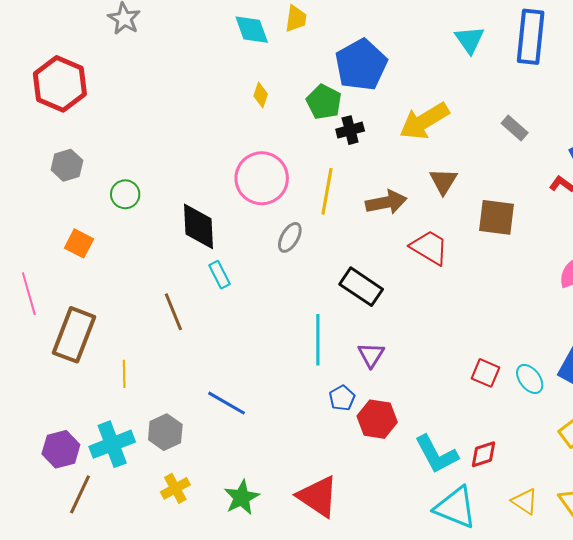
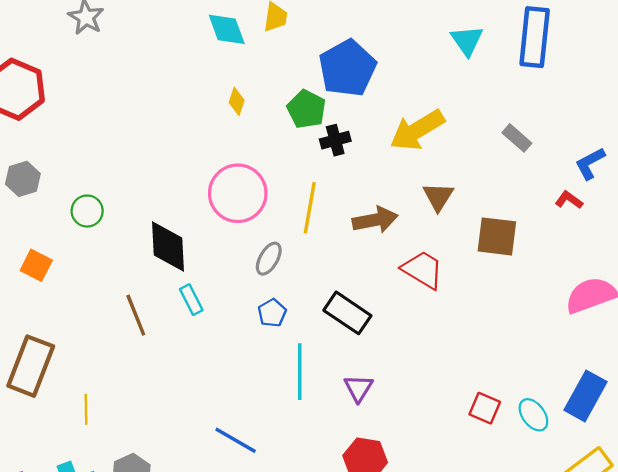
brown line: (173, 312) -> (136, 315), moved
blue pentagon: (342, 398) -> (272, 313), moved
blue line: (227, 403) -> (236, 440), moved

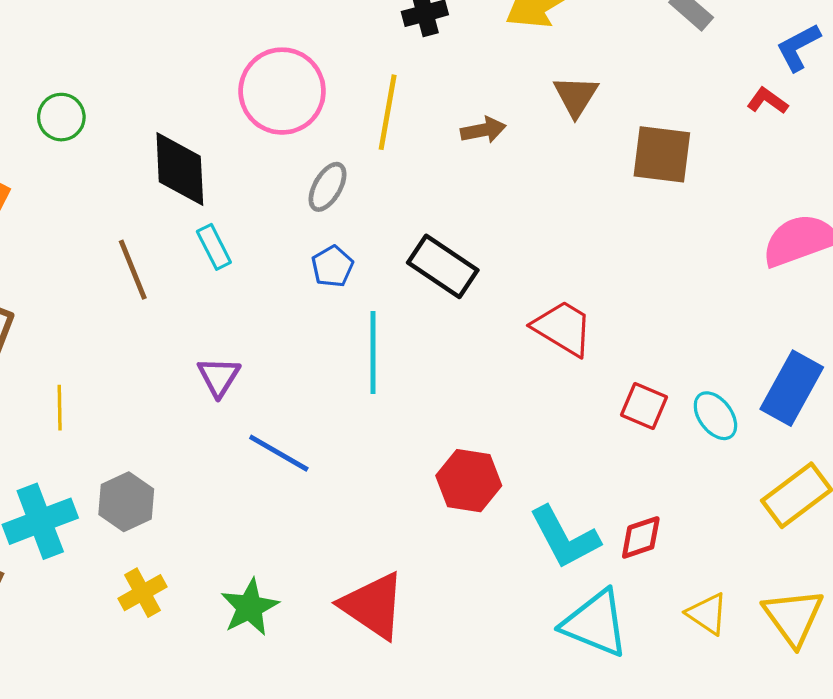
brown arrow: (375, 220) -> (483, 130), size x0.7
red trapezoid: (423, 270) -> (563, 328), moved
purple triangle: (358, 388) -> (219, 377), moved

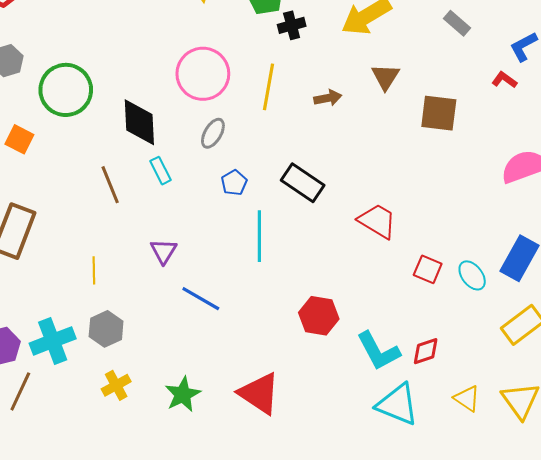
green circle: (61, 117) -> (66, 90), size x1.8
gray ellipse: (328, 187) -> (213, 133), moved
yellow line: (60, 408) -> (94, 270), moved

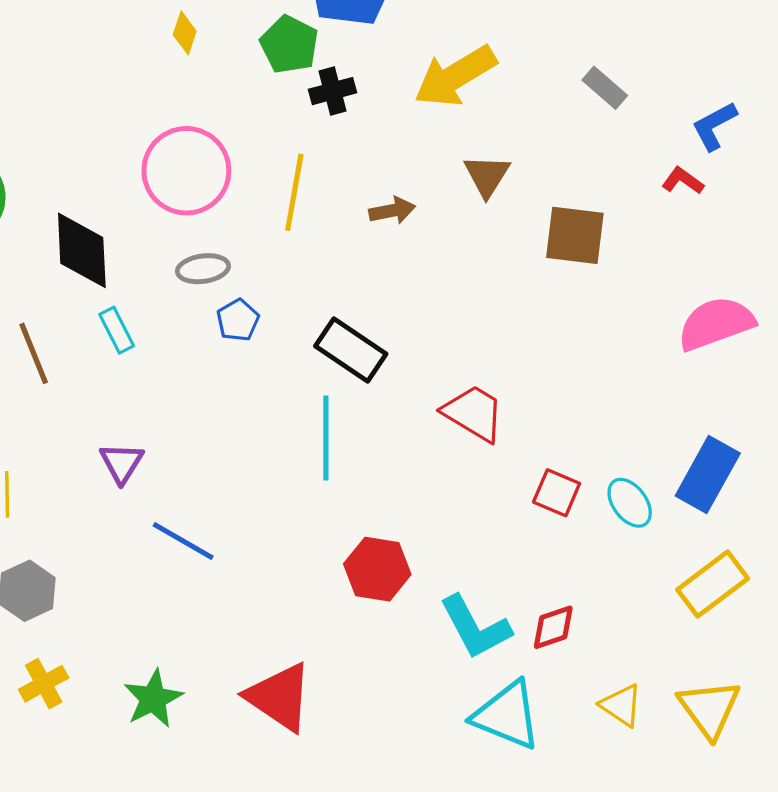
gray ellipse: (213, 133) -> (203, 269), turned 52
blue pentagon: (234, 183) -> (238, 320), moved
cyan line: (259, 236) -> (326, 438), moved

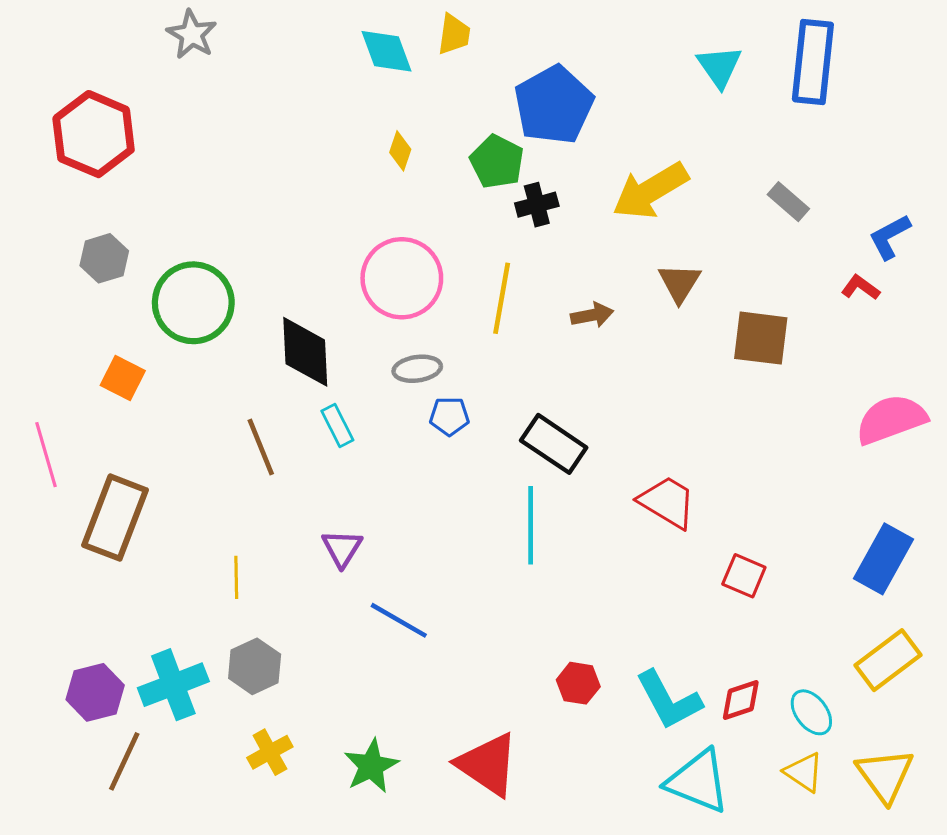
blue pentagon: (238, 320) -> (449, 416), turned 30
cyan ellipse: (630, 503) -> (811, 712), moved
red hexagon: (377, 569) -> (578, 683), moved, size x0.7

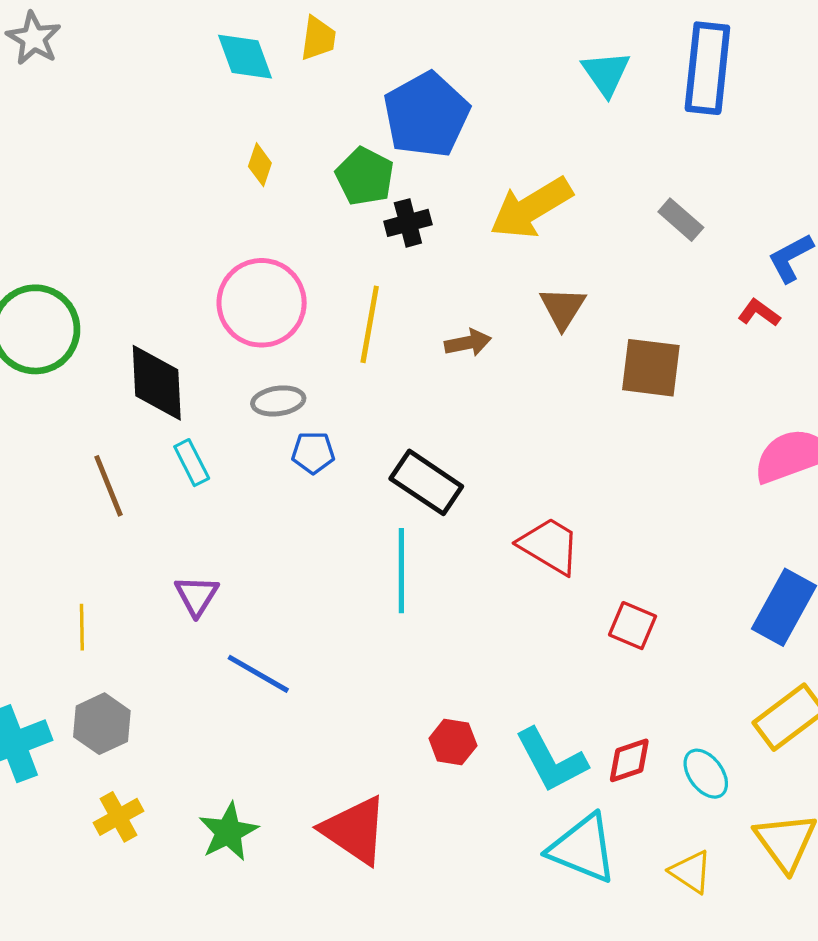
yellow triangle: (804, 772) -> (691, 872), moved

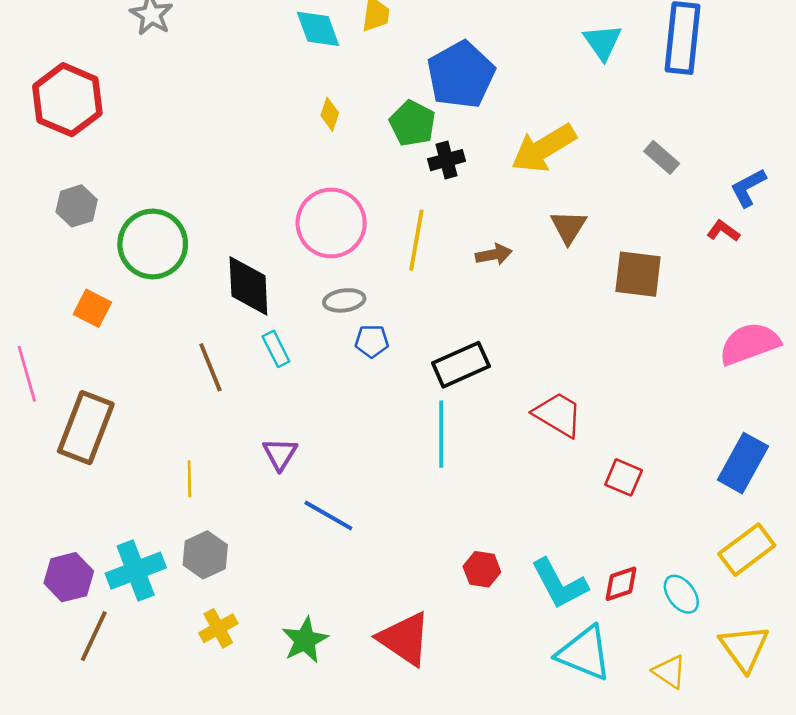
black rectangle: (426, 482) -> (461, 365), turned -58

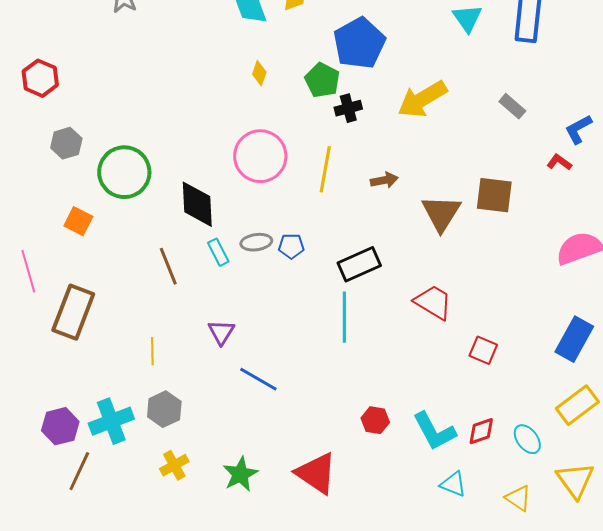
red hexagon: (67, 100) -> (40, 78), moved, size x0.7
brown triangle: (568, 227) -> (441, 213), moved, size x1.4
gray ellipse: (344, 300) -> (256, 242), moved
cyan triangle: (584, 653) -> (453, 484), size x0.6

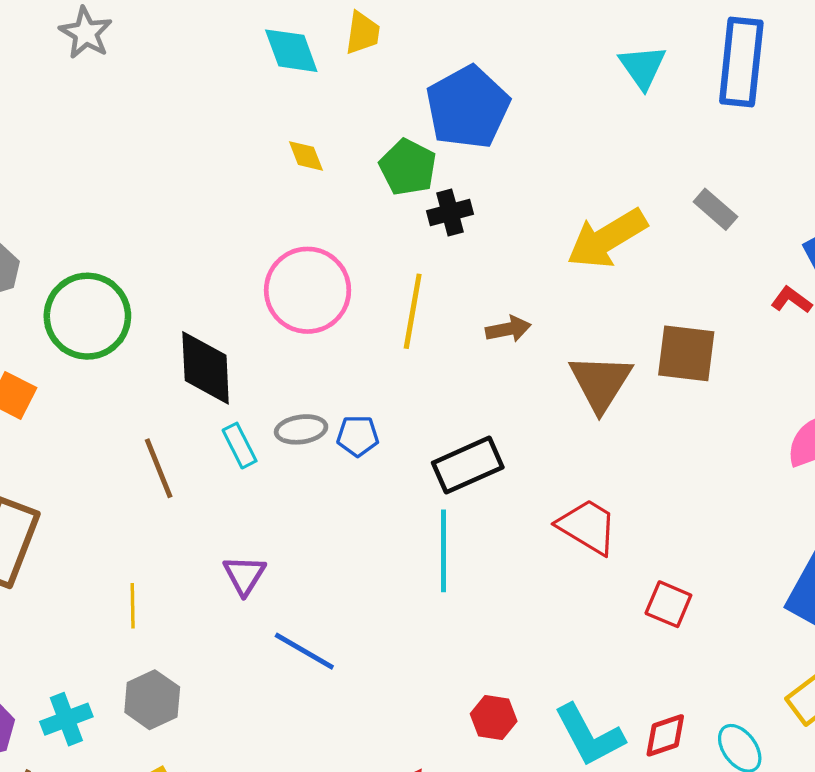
yellow diamond: (259, 73) -> (306, 156), turned -40
yellow arrow: (422, 99) -> (607, 238), moved
cyan cross: (111, 421) -> (66, 719), size x0.7

